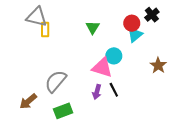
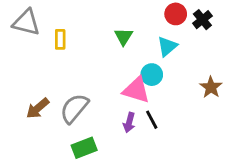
gray triangle: (37, 17) -> (26, 22), moved
red circle: (132, 23) -> (176, 14), moved
cyan triangle: (135, 35) -> (167, 46), moved
brown arrow: (28, 101) -> (38, 108), moved

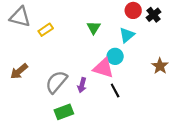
yellow rectangle: (60, 39) -> (46, 30), turned 56
brown arrow: (38, 108) -> (19, 71), moved
purple arrow: (129, 122) -> (82, 85), moved

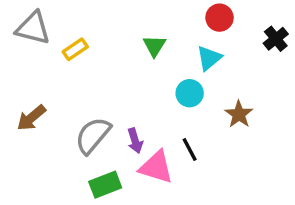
black cross: (153, 15) -> (276, 39), moved
brown star: (160, 66) -> (239, 114), moved
pink triangle: (103, 68) -> (156, 167), moved
purple arrow: (82, 85) -> (135, 141), turned -32

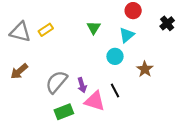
gray triangle: (33, 28) -> (20, 32), moved

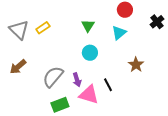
gray triangle: (20, 32) -> (19, 30), turned 30
cyan circle: (115, 56) -> (90, 53), moved

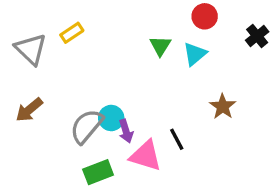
green triangle: (88, 26) -> (160, 46), moved
yellow rectangle: (43, 28) -> (72, 33), moved
cyan circle: (90, 53) -> (111, 118), moved

